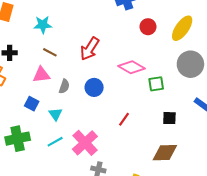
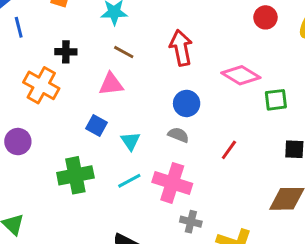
red arrow: (90, 49) -> (181, 48), turned 135
gray semicircle: (64, 86) -> (178, 135), moved, turned -88
pink cross: (85, 143) -> (172, 183), turned -30

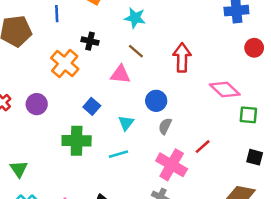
blue circle: (187, 103) -> (156, 101), moved
blue square: (97, 126) -> (92, 106), moved
gray semicircle: (178, 135) -> (165, 126), turned -98
pink cross: (172, 183) -> (172, 165), moved

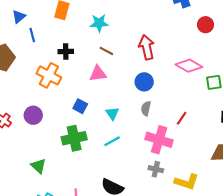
blue circle: (156, 101) -> (144, 82), moved
green triangle: (19, 169) -> (38, 166), moved

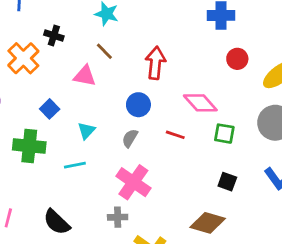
red line: (182, 118) -> (175, 135), moved, turned 56
gray cross: (156, 169) -> (118, 217), turned -32

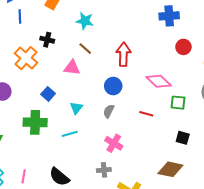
red line: (175, 135) -> (146, 114), moved
pink cross: (133, 182) -> (114, 143), size x0.7

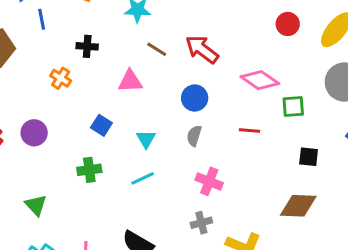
brown line: (85, 49) -> (157, 49), moved
red arrow: (123, 54) -> (202, 49), turned -45
orange cross: (26, 58) -> (61, 78), size x0.6
green cross: (35, 122) -> (89, 170), size x0.7

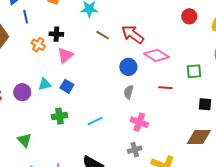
orange cross: (61, 78) -> (38, 45), moved
pink diamond: (260, 80) -> (157, 55), moved
pink triangle: (130, 81) -> (65, 55), moved, turned -36
cyan triangle: (146, 139) -> (45, 84), moved, turned 48

